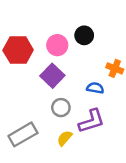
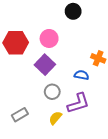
black circle: (84, 35) -> (73, 11), moved
gray rectangle: (23, 134) -> (20, 115), size x0.7

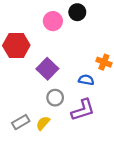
pink circle: (49, 38) -> (53, 21), moved
yellow semicircle: (55, 118) -> (43, 123), moved

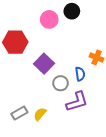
blue semicircle: (86, 80) -> (80, 74), turned 72
gray circle: (55, 98) -> (61, 83), moved

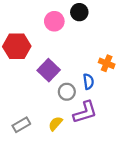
yellow semicircle: (40, 114) -> (55, 124), moved

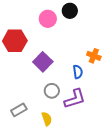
gray circle: (67, 92) -> (52, 91), moved
yellow semicircle: (55, 124) -> (47, 119), moved, turned 120

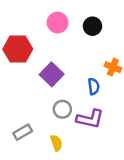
black circle: (70, 11) -> (92, 26), moved
purple L-shape: (75, 99) -> (90, 119), turned 30

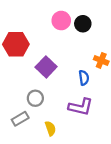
pink circle: (58, 23) -> (61, 21), moved
gray circle: (62, 109) -> (35, 98), moved

